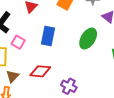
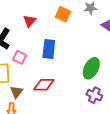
green ellipse: (88, 39) -> (91, 68), moved
purple cross: (69, 86) -> (94, 95), moved

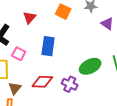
green ellipse: (91, 68) -> (90, 66), turned 35
purple cross: (94, 95) -> (70, 84), moved

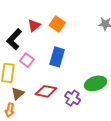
orange square: (63, 12) -> (57, 24), moved
red triangle: (29, 18) -> (34, 25), moved

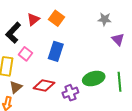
purple cross: (73, 98) -> (70, 93), turned 35

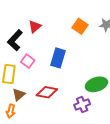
orange square: (56, 18) -> (80, 26), moved
purple cross: (70, 93) -> (82, 105), moved

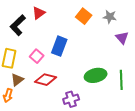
pink square: (28, 61) -> (37, 56), moved
purple cross: (82, 105) -> (71, 99), moved

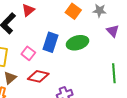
green ellipse: (96, 75) -> (77, 43), moved

